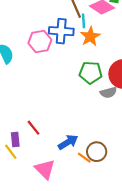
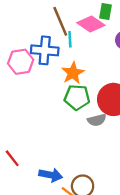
orange star: (90, 36) -> (73, 73), moved
blue arrow: (68, 142) -> (51, 175), turned 42

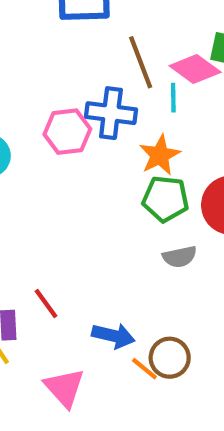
cyan line: (70, 39) -> (173, 98), moved
gray semicircle: (97, 120) -> (180, 257), moved

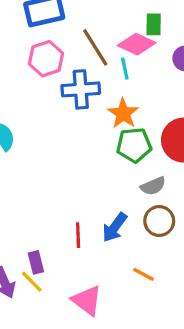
pink hexagon: (67, 132) -> (46, 59), moved
red line: (46, 303) -> (78, 235), moved, turned 45
blue arrow: (113, 336) -> (115, 227), moved, turned 124
brown circle: (170, 358) -> (159, 221), moved

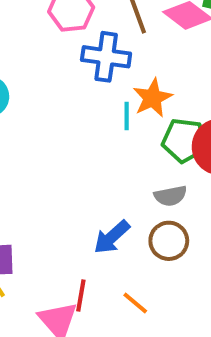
cyan line: (125, 69) -> (127, 116), moved
green pentagon: (134, 145) -> (184, 140), moved
red line: (78, 235) -> (81, 296), moved

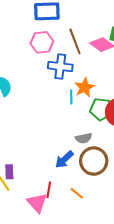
gray semicircle: (170, 196) -> (84, 138), moved
brown circle: (169, 241) -> (94, 161), size x1.4

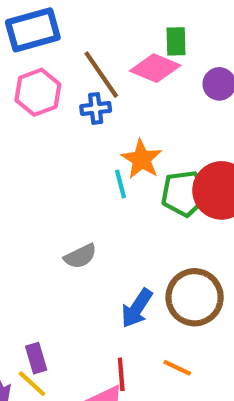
blue cross: (60, 67) -> (96, 108), moved, size x0.6
gray semicircle: (84, 138) -> (80, 256), moved

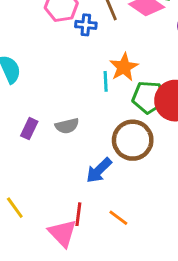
blue cross: (96, 108) -> (86, 25), moved
brown circle: (195, 297) -> (133, 140), moved
purple rectangle: (36, 358) -> (29, 129), moved, turned 30

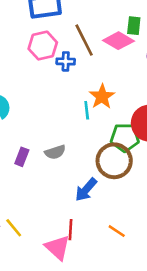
green pentagon: (149, 97) -> (125, 138), moved
orange line: (118, 218) -> (117, 231), moved

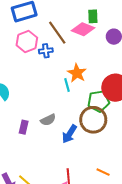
blue arrow: (86, 190) -> (69, 134), moved

